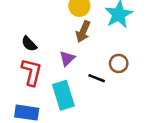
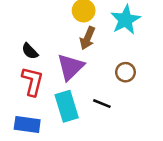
purple triangle: (67, 59) -> (70, 67), size x1.6
black line: (97, 78) -> (102, 104), moved

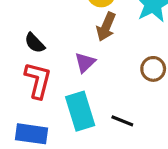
purple triangle: (70, 67) -> (85, 62), size x0.6
black line: (102, 104) -> (122, 121), moved

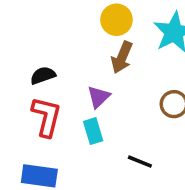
black semicircle: (35, 43) -> (43, 75), turned 115
cyan rectangle: (80, 111) -> (93, 131), moved, size x0.6

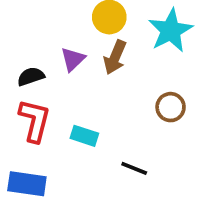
purple triangle: (99, 97) -> (73, 59), moved
cyan rectangle: (93, 131) -> (84, 136), turned -55

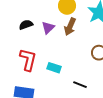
black semicircle: (31, 76) -> (26, 25), moved

